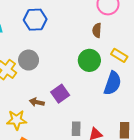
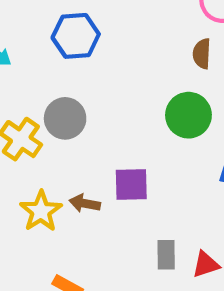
purple square: (60, 94) -> (131, 184), turned 36
yellow star: (17, 120) -> (41, 211), moved, turned -30

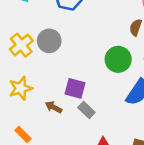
brown arrow: (85, 203) -> (53, 107), moved
gray rectangle: (166, 255) -> (86, 110), moved, turned -63

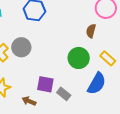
gray rectangle: (86, 110) -> (64, 94), moved

